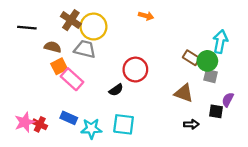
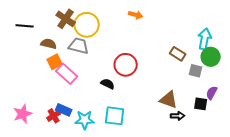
green circle: (207, 61) -> (211, 57), moved
black semicircle: (116, 90) -> (108, 84), turned -120
brown triangle: (184, 93) -> (169, 100), moved
red cross: (40, 124) -> (54, 116), moved, turned 32

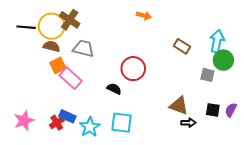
yellow circle: (87, 25) -> (52, 26), moved
brown rectangle: (178, 54) -> (182, 46), moved
purple semicircle: (212, 93) -> (231, 110), moved
cyan star: (85, 120) -> (90, 127), turned -30

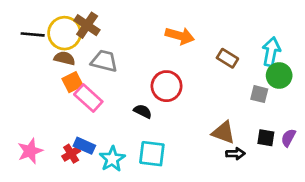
orange arrow: (144, 16) -> (180, 36), moved, size x1.5

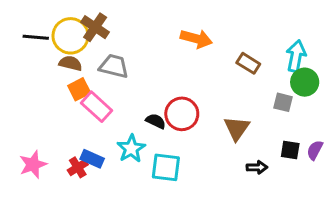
red circle: (167, 86) -> (182, 114), moved
brown triangle: (223, 132) -> (237, 128), moved, turned 45
cyan star: (112, 159) -> (131, 149), moved

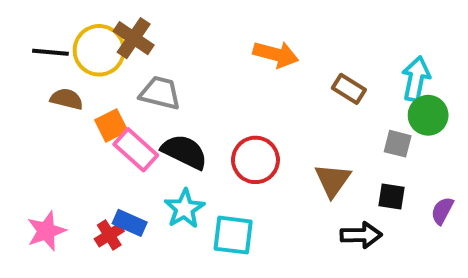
brown semicircle: (70, 63) -> (67, 99), moved
black semicircle: (156, 121) -> (184, 152), moved, size x1.6
black square: (290, 150) -> (392, 196), moved
black arrow: (257, 167) -> (361, 235), size x1.4

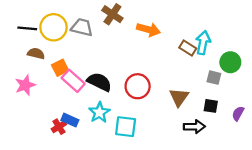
brown cross: (134, 38) -> (112, 14), moved
cyan arrow: (416, 79) -> (203, 43), moved
gray trapezoid: (160, 93) -> (82, 27), moved
pink star: (46, 231) -> (25, 85), moved

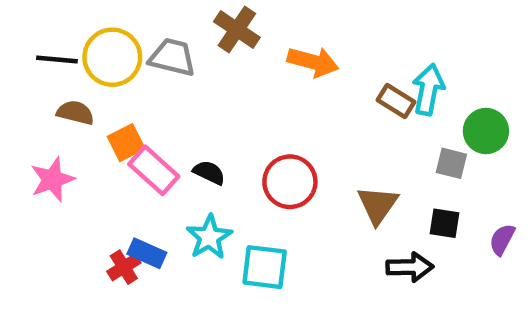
black semicircle: (99, 82) -> (209, 173), size x0.6

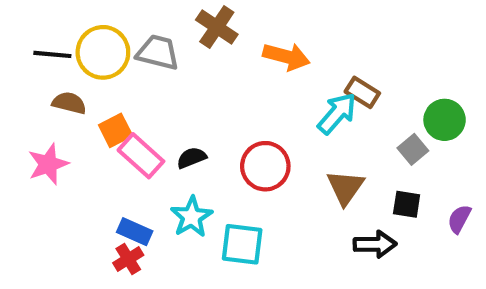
cyan arrow: (428, 89) -> (337, 114), moved, turned 30
gray square: (451, 163) -> (413, 149), turned 36
black semicircle: (209, 173) -> (192, 158), turned -48
red cross: (124, 267) -> (128, 259), moved

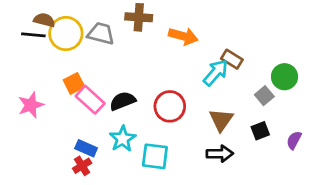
brown cross: (217, 27) -> (139, 17), turned -30
brown semicircle: (69, 103) -> (44, 20), moved
black semicircle: (192, 158) -> (123, 101), size x1.4
black square: (407, 204) -> (260, 131), turned -30
black arrow: (375, 244) -> (220, 154), moved

